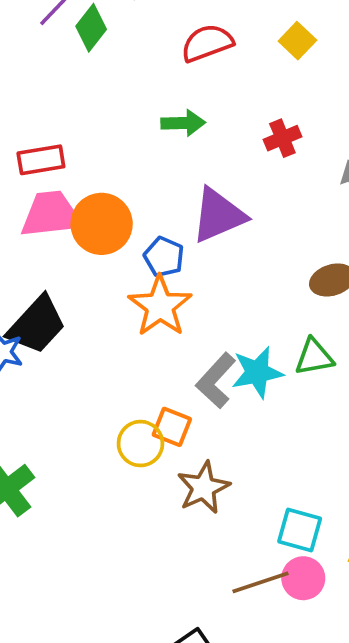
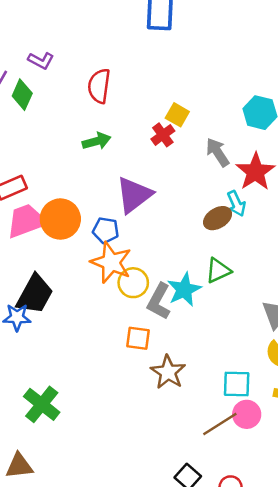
yellow square: (297, 41) -> (177, 115), moved
red semicircle: (207, 43) -> (99, 86), turned -48
yellow circle: (140, 444) -> (133, 283), moved

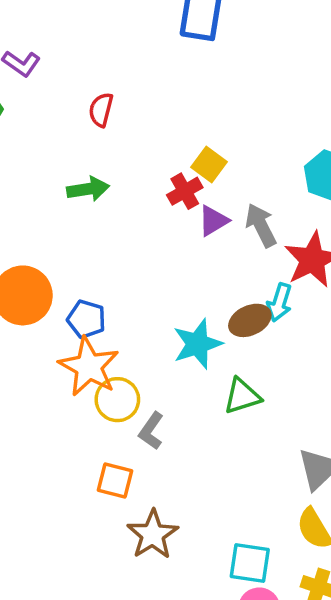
red semicircle: (99, 86) -> (101, 110), size x0.7
purple triangle: (134, 195) -> (213, 221), moved, size x0.6
cyan arrow: (236, 203) -> (280, 302), turned 35
cyan star: (184, 290) -> (197, 344), moved
gray L-shape: (159, 301) -> (151, 431), size x0.7

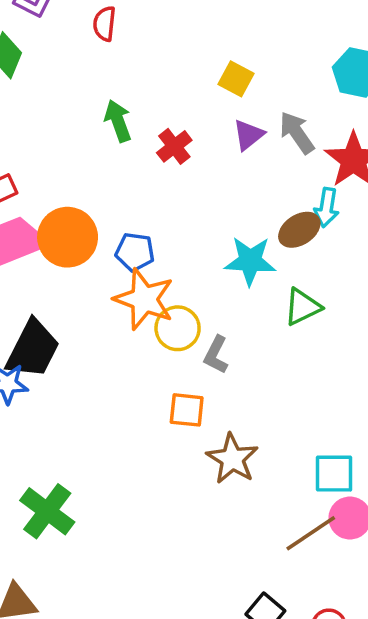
red semicircle: (101, 110) -> (105, 24), moved
green arrow: (88, 189) -> (118, 121), turned -93
red cross: (185, 191) -> (174, 146), moved
cyan star: (197, 344) -> (250, 261), turned 30

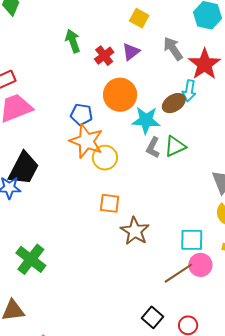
purple triangle: (248, 135) -> (131, 52), moved
orange circle: (68, 237) -> (120, 95), moved
gray L-shape: (216, 355) -> (153, 148), moved

